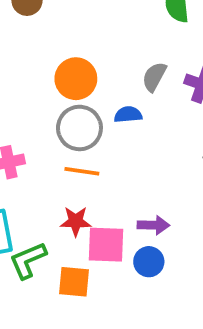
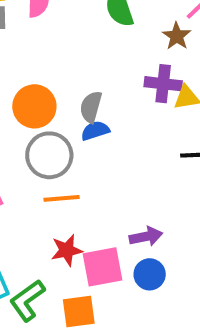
gray semicircle: (154, 77) -> (91, 107), moved

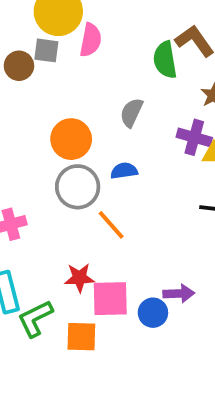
gray semicircle: (91, 107) -> (131, 113), moved
orange line: (62, 198) -> (111, 225), moved, turned 44
purple arrow: (146, 236) -> (179, 293), moved

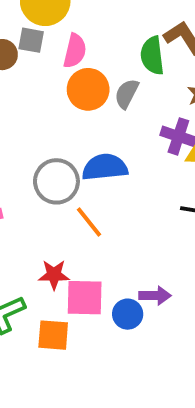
pink semicircle: (91, 40) -> (75, 51), moved
gray semicircle: (131, 113) -> (127, 94), moved
orange circle: (71, 139) -> (88, 89), moved
blue semicircle: (124, 171) -> (105, 167), size x1.6

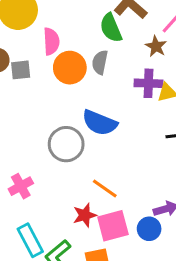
gray square: (31, 40) -> (21, 70), moved
blue semicircle: (105, 167) -> (100, 123), turned -136
orange line: (89, 222) -> (105, 188), moved

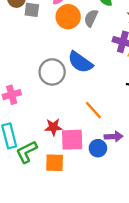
orange line: (105, 188) -> (93, 110), moved

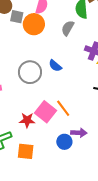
orange circle: (68, 17) -> (34, 24), moved
blue semicircle: (80, 62) -> (55, 66), size x0.6
pink square: (72, 140) -> (46, 112), moved, turned 35

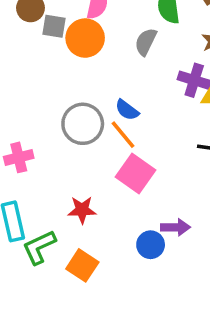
orange line: (63, 108) -> (123, 135), moved
pink square: (46, 112) -> (136, 173), moved
orange square: (26, 151) -> (82, 265), turned 30

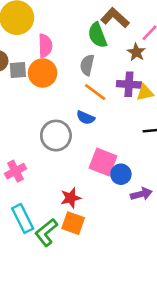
orange line: (123, 135) -> (95, 92), moved
blue circle: (151, 245) -> (121, 174), moved
orange square: (82, 265) -> (73, 223), moved

